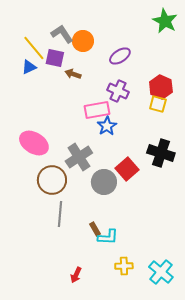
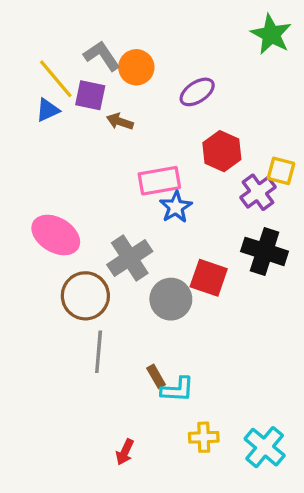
red hexagon: (161, 87) -> (222, 151), moved
purple cross: (118, 91) -> (258, 192), moved, turned 30
yellow square: (158, 104) -> (281, 171), moved
red square: (127, 169) -> (209, 278), turned -30

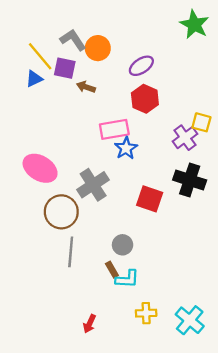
red hexagon: (222, 151) -> (145, 99), moved
gray circle: (171, 299) -> (123, 245), moved, size x0.7

